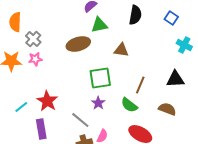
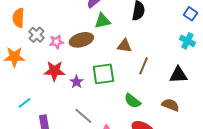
blue square: (171, 18) -> (190, 14), moved
pink star: (35, 59) -> (56, 42), moved
brown line: (140, 85) -> (143, 66), moved
red star: (47, 101) -> (54, 71), moved, turned -30
purple star: (98, 103) -> (76, 82), moved

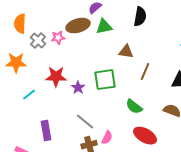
brown ellipse: (81, 40) -> (78, 26), moved
pink star: (56, 42) -> (58, 38), moved
cyan line: (24, 103) -> (29, 95), moved

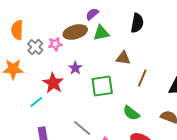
red star: (56, 77) -> (53, 83), turned 30
purple star: (78, 88) -> (75, 68), moved
cyan line: (29, 95) -> (36, 102), moved

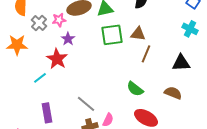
brown triangle: (123, 58) -> (138, 34), moved
purple star: (75, 68) -> (68, 39), moved
green square: (102, 86) -> (112, 35), moved

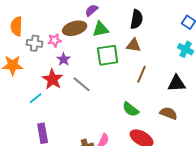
gray cross: (39, 23) -> (35, 43), turned -35
brown triangle: (138, 34) -> (134, 45), moved
gray line: (86, 104) -> (82, 84), moved

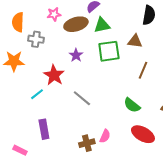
black semicircle: (137, 19) -> (149, 15), moved
pink star: (55, 40) -> (54, 14), moved
purple star: (64, 59) -> (76, 55), moved
gray line: (82, 84) -> (82, 98), moved

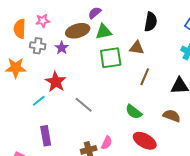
pink star: (54, 14) -> (43, 21), moved
purple star: (76, 55) -> (62, 48), moved

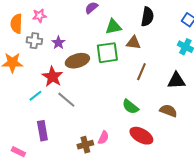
brown ellipse: (78, 31) -> (77, 61), moved
green triangle: (104, 32) -> (113, 27), moved
gray line: (84, 105) -> (66, 100), moved

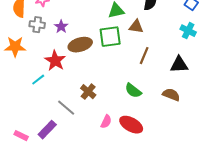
gray line: (66, 100) -> (66, 108), moved
purple rectangle: (42, 131) -> (47, 130), moved, turned 54
red ellipse: (141, 136) -> (131, 125), moved
brown cross: (85, 145) -> (88, 92), moved, turned -35

